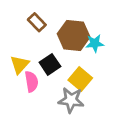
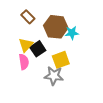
yellow triangle: (20, 64) -> (26, 45), moved
yellow square: (80, 79) -> (61, 60), turned 30

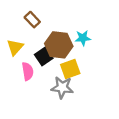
brown hexagon: (56, 27) -> (59, 45), moved
yellow triangle: (26, 45) -> (15, 47), moved

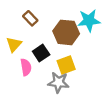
cyan star: (83, 38) -> (89, 20), moved, size x1.5
brown hexagon: (59, 45) -> (66, 32), moved

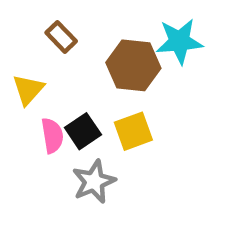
black square: (41, 53) -> (83, 131), moved
gray star: (58, 82) -> (94, 182), moved, turned -30

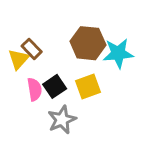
brown rectangle: (61, 37) -> (32, 49), moved
cyan star: (179, 41) -> (118, 53), moved

